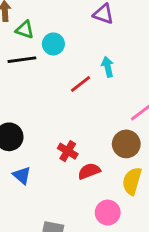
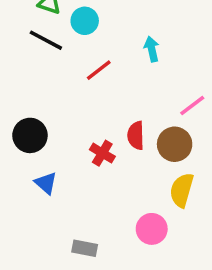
black line: (22, 60) -> (46, 40), turned 36
red line: (81, 84) -> (99, 70), moved
red semicircle: (89, 171) -> (136, 135), moved, turned -70

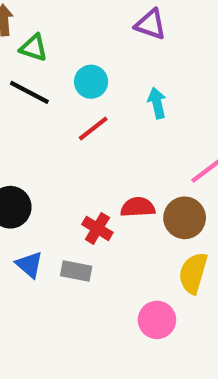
cyan circle: (85, 21) -> (91, 82), moved
red semicircle: (136, 135) -> (138, 207), turned 88
gray rectangle: (85, 248) -> (76, 271), moved

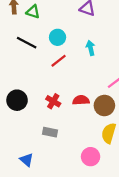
green triangle: (34, 48) -> (33, 12), moved
red cross: (97, 228) -> (53, 101), moved
blue triangle: (29, 265) -> (27, 160), moved

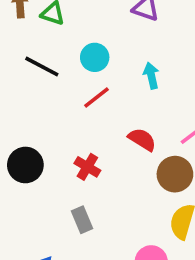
red semicircle: (81, 100) -> (142, 139), moved, turned 35
gray rectangle: (50, 132) -> (82, 220), turned 56

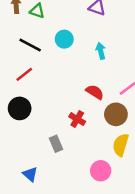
red line: (97, 97) -> (24, 74), moved
red cross: (87, 167) -> (77, 119), moved

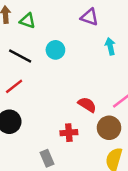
cyan arrow: (101, 51) -> (110, 46), moved
red cross: (77, 119) -> (69, 133), turned -35

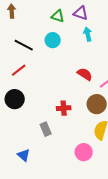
green triangle: (27, 21) -> (58, 16), moved
cyan arrow: (110, 46) -> (88, 34), moved
red semicircle: (87, 105) -> (85, 74), moved

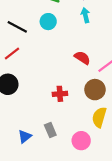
gray rectangle: (46, 129) -> (50, 130), moved
blue triangle: (24, 155) -> (25, 136), moved, turned 40

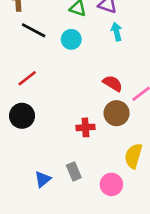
black line: (17, 27) -> (34, 30), moved
brown circle: (95, 90) -> (117, 113), moved

